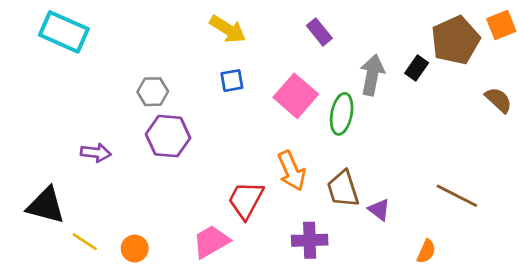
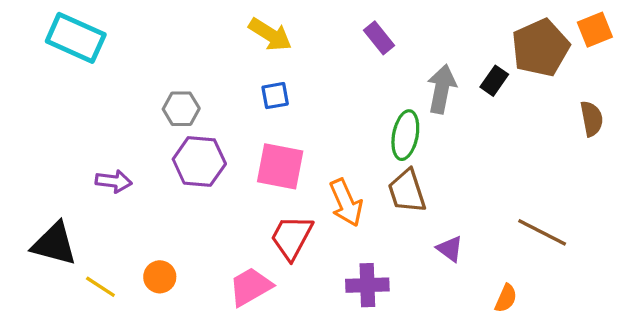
pink square: (296, 96) -> (280, 166), moved, turned -30
brown semicircle: (499, 100) -> (592, 119), turned 36
brown trapezoid: (343, 189) -> (407, 191), moved
orange circle: (135, 249) -> (160, 277), moved

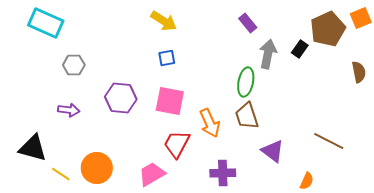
purple rectangle: (379, 38) -> (248, 23), moved
gray hexagon: (181, 109) -> (74, 65), moved
purple triangle: (450, 249) -> (273, 151), size x1.4
orange circle: (160, 277) -> (97, 168), size x1.6

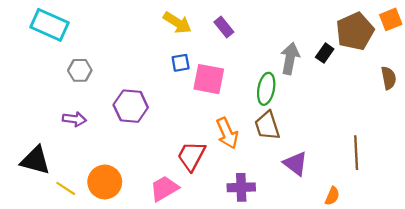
purple rectangle: (248, 23) -> (224, 27), moved
pink square: (170, 101) -> (209, 79), moved
brown line: (329, 141) -> (356, 153), turned 60

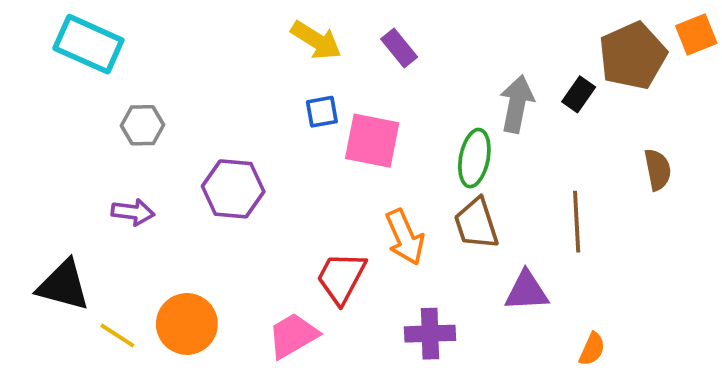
brown semicircle: (389, 78) -> (658, 170), moved
brown line: (356, 153) -> (577, 222), moved
purple triangle: (295, 164) -> (526, 291), turned -40

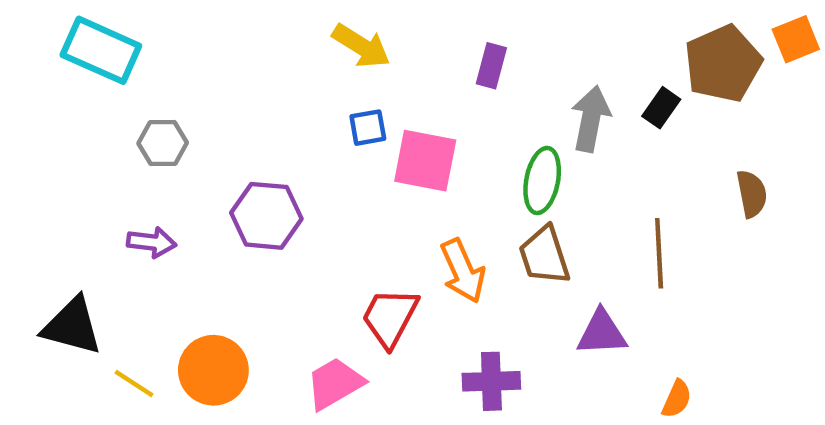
purple rectangle: (399, 48) -> (491, 66), moved, turned 54

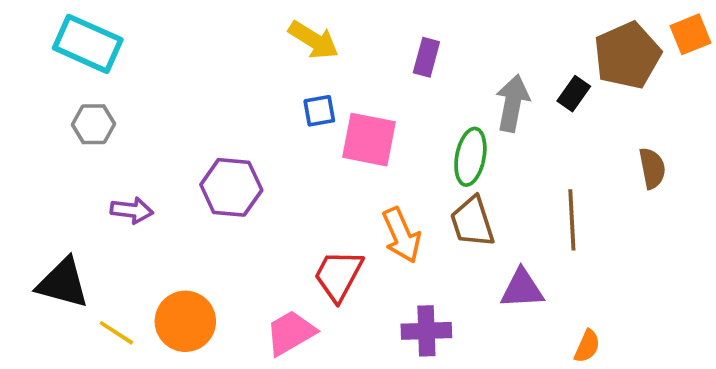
gray hexagon: (163, 143) -> (93, 124), moved

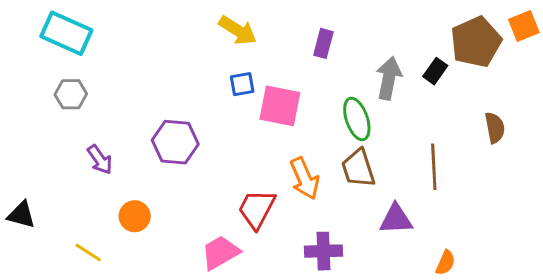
green ellipse: (470, 157) -> (357, 119), turned -30
purple arrow: (132, 210) -> (100, 160), turned 48
black triangle: (63, 283) -> (21, 215), moved, size x0.7
orange circle: (185, 321) -> (135, 216), moved, size x0.7

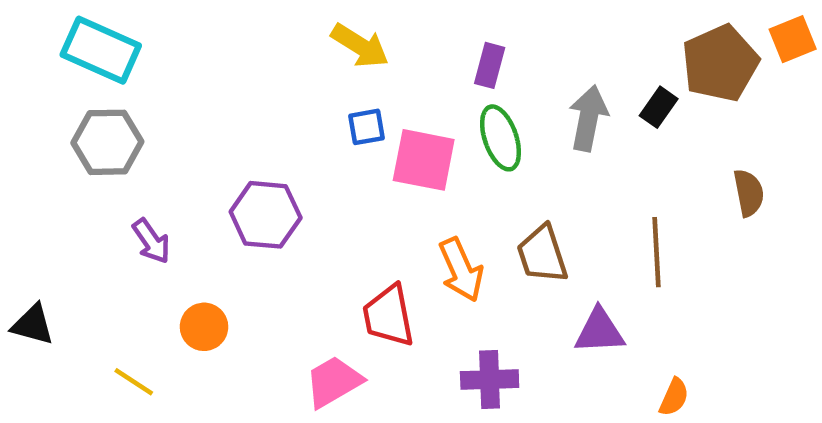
gray hexagon: (71, 94) -> (107, 142), size x1.4
green ellipse: (357, 119) -> (501, 138), moved
red trapezoid: (257, 209) -> (389, 316), turned -39

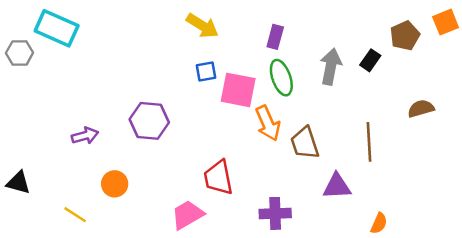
brown pentagon: (720, 63) -> (405, 36), size x0.7
gray hexagon: (107, 142) -> (20, 53), moved, size x0.7
brown semicircle: (749, 193) -> (421, 109), turned -95
purple arrow: (151, 241) -> (85, 136), turned -70
orange arrow: (461, 270) -> (268, 123), moved

